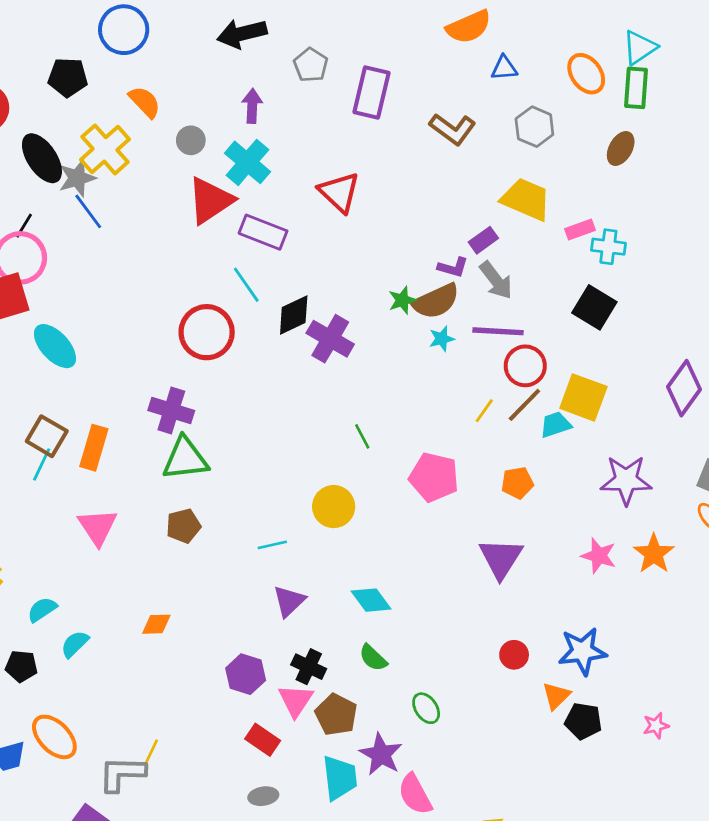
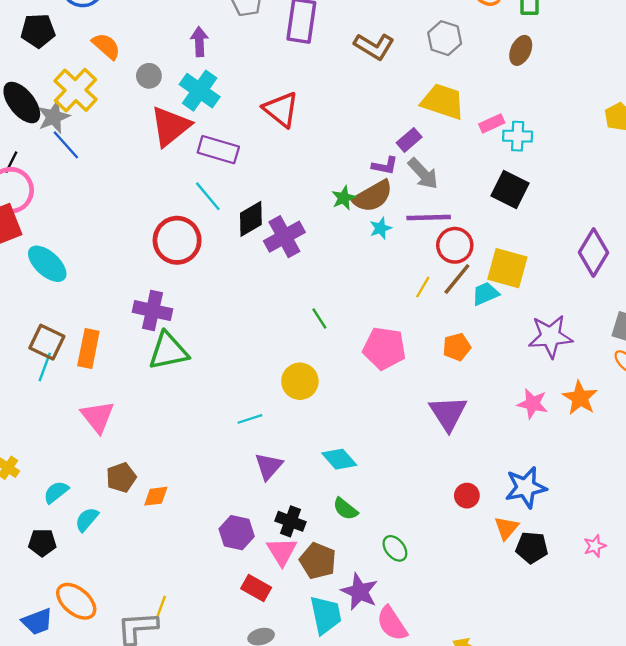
purple cross: (330, 339) -> (284, 237), turned 36
brown pentagon: (183, 526) -> (121, 477), moved

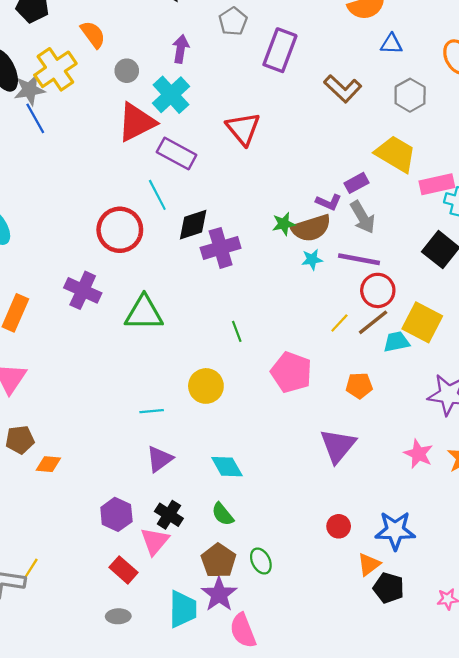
pink rectangle: (492, 123) -> (437, 184), size x1.4
green triangle: (168, 351) -> (144, 313), moved
brown pentagon: (318, 561) -> (218, 561), moved

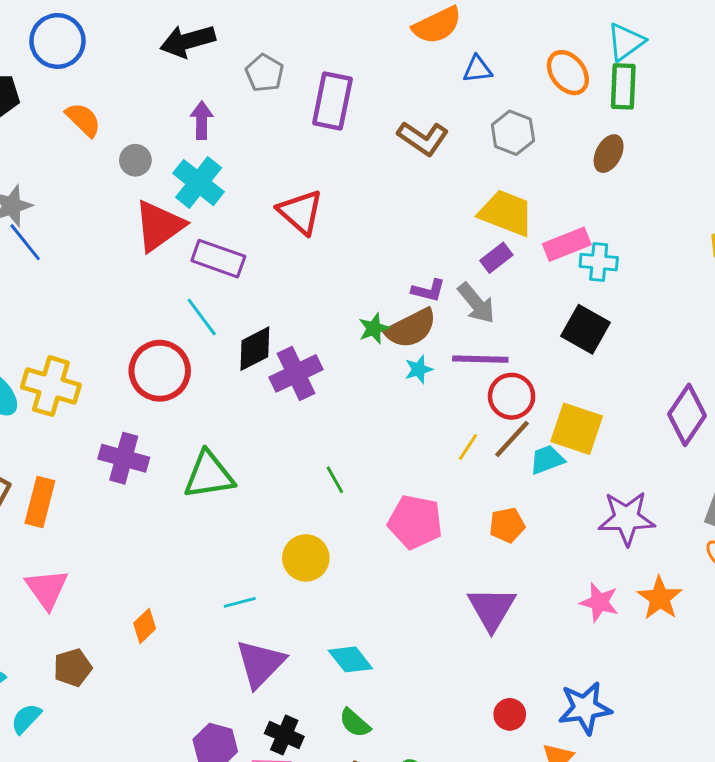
yellow cross: (55, 69) -> (51, 386), moved, turned -30
purple rectangle: (356, 183) -> (496, 258), moved
purple triangle: (160, 459) -> (260, 664), size x1.4
orange diamond: (48, 464) -> (145, 626), moved, turned -40

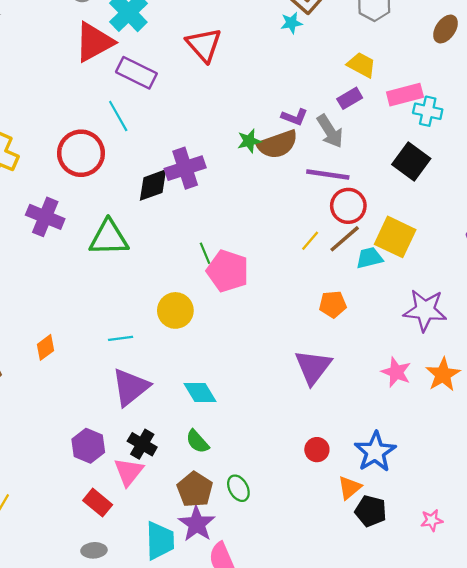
yellow trapezoid: (506, 213) -> (361, 65), size x0.7
black diamond: (255, 349) -> (153, 185), moved
cyan star: (419, 369) -> (291, 23), moved
pink pentagon: (415, 522) -> (228, 271), moved
blue star: (585, 708) -> (375, 452), turned -30

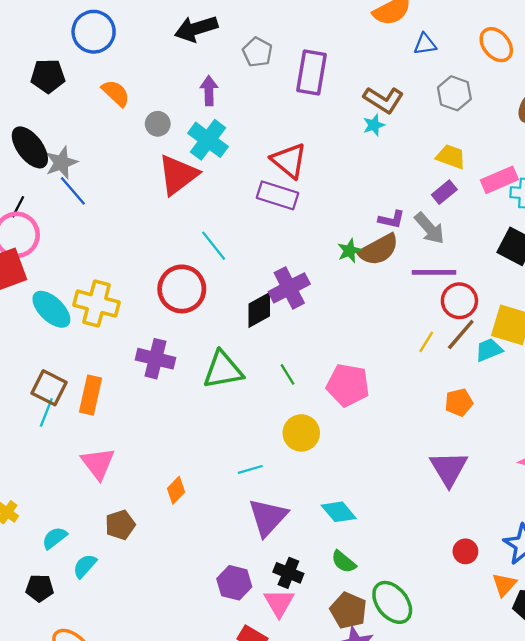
purple rectangle: (136, 73) -> (278, 195), moved
green line: (205, 253) -> (287, 374), moved
green ellipse: (238, 488) -> (392, 602), size x1.6

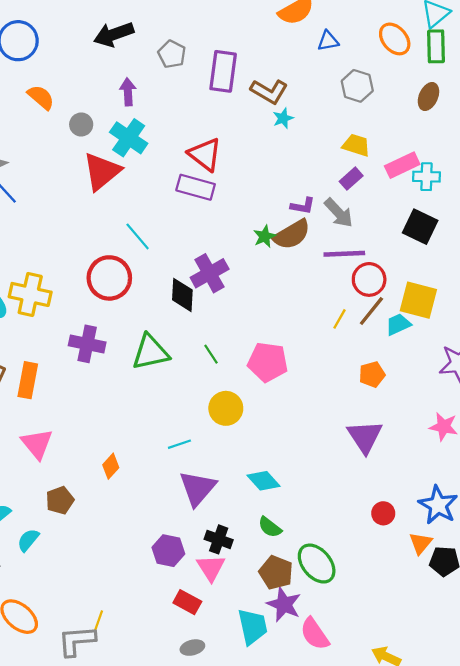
brown L-shape: (384, 100) -> (269, 91), moved
black diamond: (259, 310) -> (182, 295), turned -56

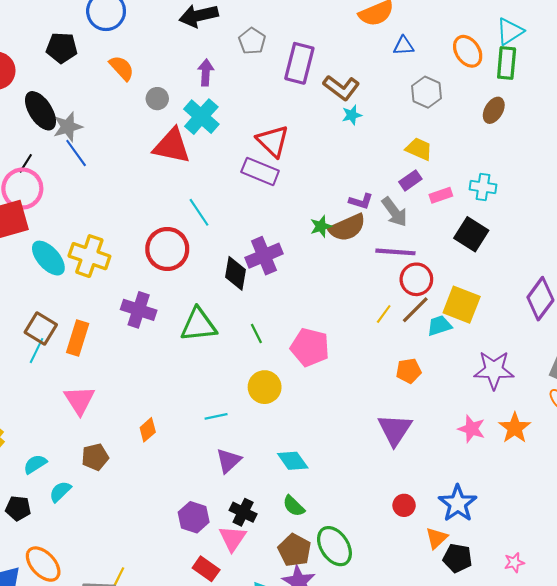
pink rectangle: (402, 165) -> (441, 195), moved, size x0.7
red triangle: (102, 171) -> (172, 146), turned 45
purple triangle: (198, 488) -> (229, 461), size x0.7

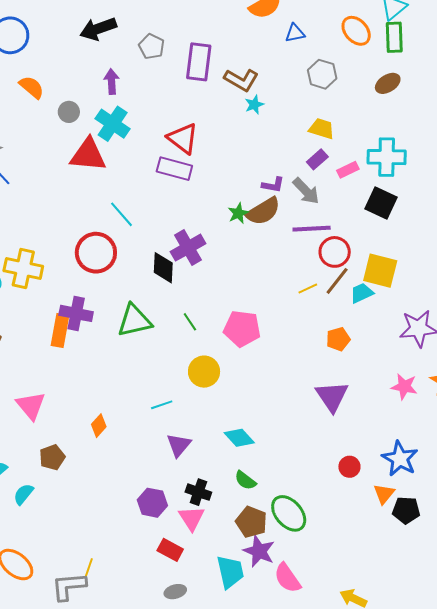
brown ellipse: (494, 110) -> (388, 83), turned 35
cyan cross: (483, 187) -> (387, 157), size x1.5
yellow line: (384, 314) -> (308, 288), turned 36
orange rectangle: (78, 338) -> (60, 331), moved

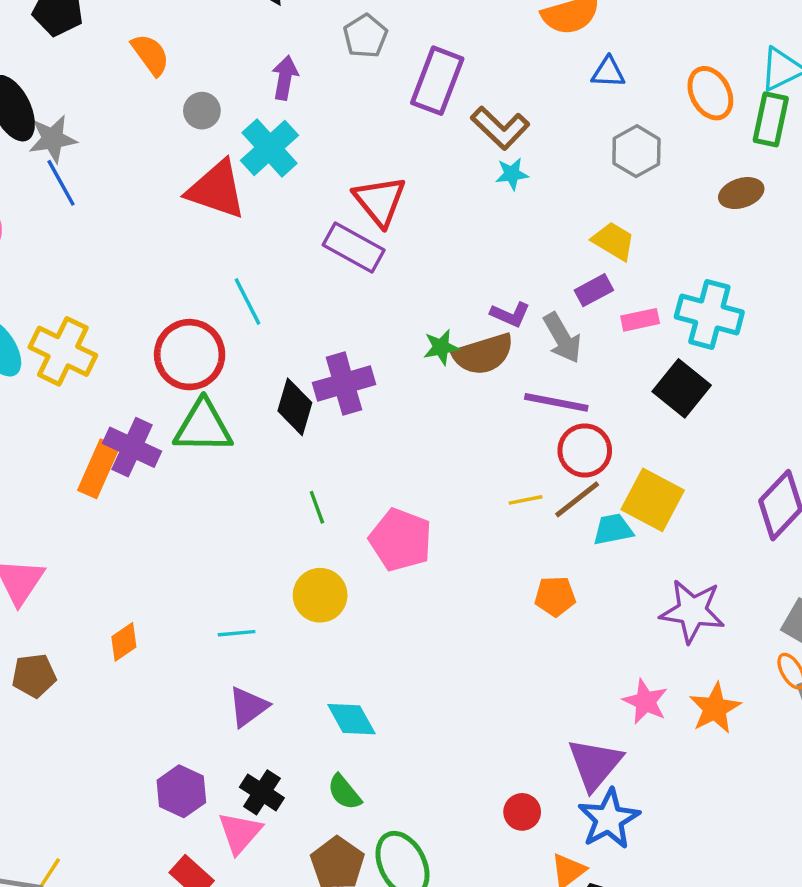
green triangle: (134, 321) -> (203, 427), moved
purple triangle: (332, 396) -> (595, 764), moved

